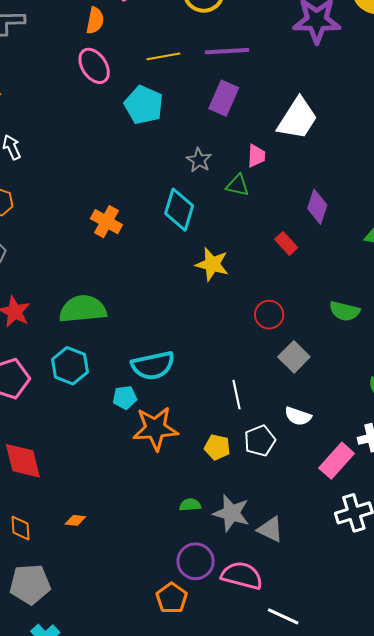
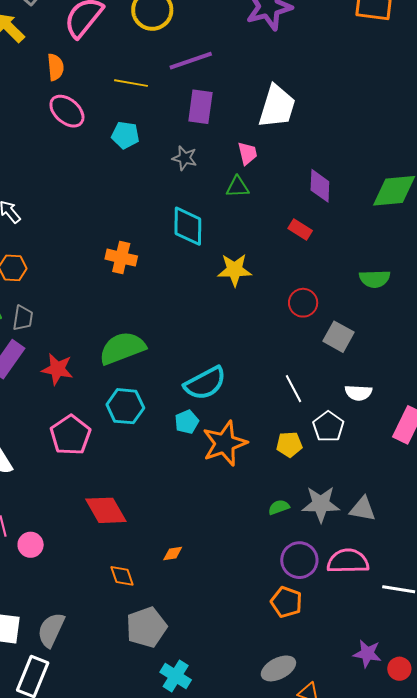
yellow line: (163, 56) -> (131, 83), turned 36
cyan pentagon: (144, 105) -> (125, 135), size x0.7
gray star: (199, 160) -> (185, 158), moved

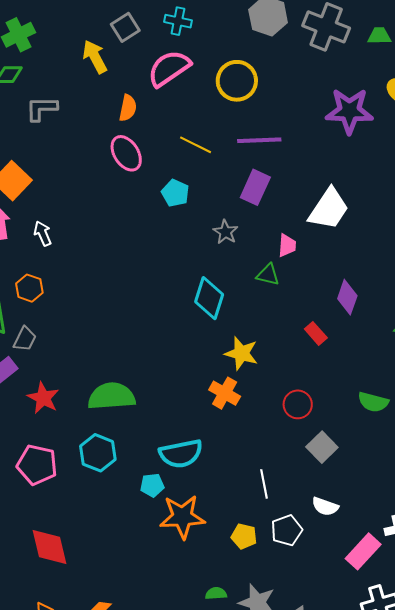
orange cross: (121, 258) -> (225, 393), moved
pink pentagon: (70, 435) -> (37, 465), turned 30

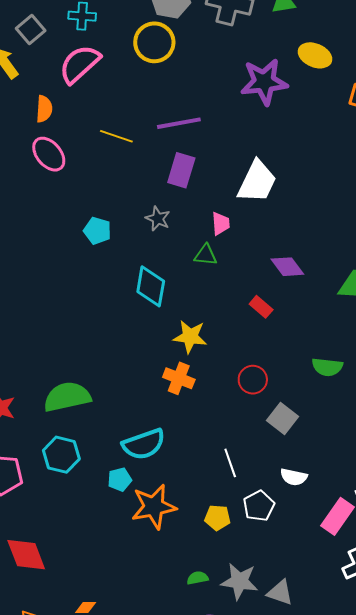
yellow circle: (237, 81) -> (154, 42), moved
cyan pentagon: (175, 193) -> (97, 231), moved
purple diamond: (347, 297) -> (287, 267), turned -48

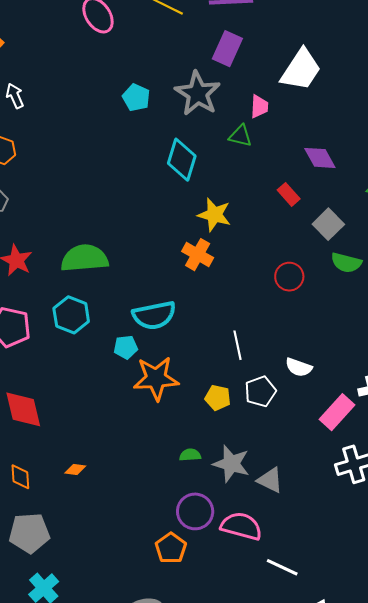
gray star: (158, 219) -> (198, 93), size x1.8
red circle: (253, 380) -> (289, 277), moved
gray square: (283, 419) -> (328, 224), moved

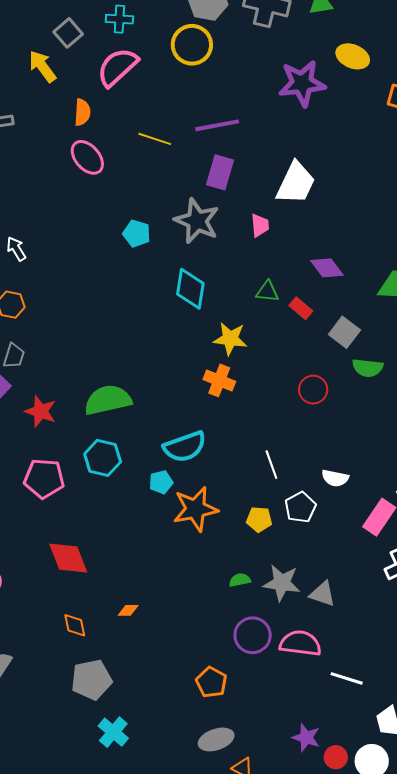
green triangle: (240, 136) -> (267, 292), moved
orange pentagon: (171, 548) -> (211, 682), moved

